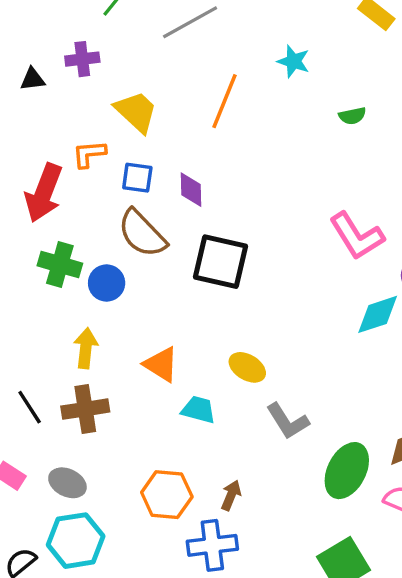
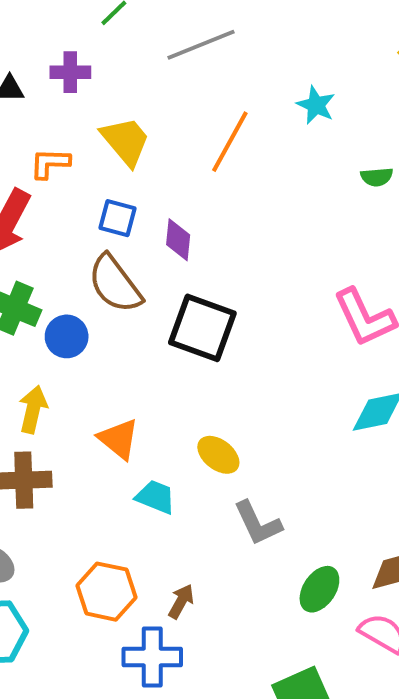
orange L-shape: (89, 154) -> (50, 163), moved
green ellipse: (347, 471) -> (319, 589), size x0.7

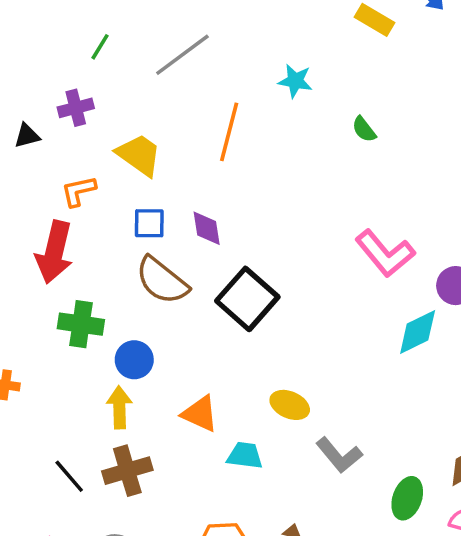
green semicircle: (377, 177) -> (364, 129), turned 72
black square: (202, 328) -> (247, 299), turned 36
blue circle: (67, 336) -> (134, 360), moved

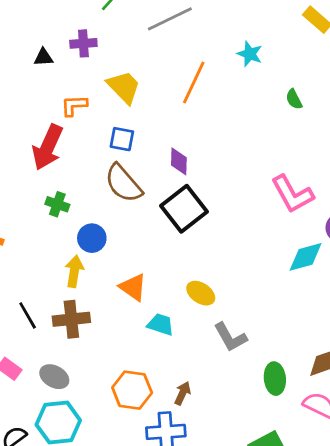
purple diamond: (207, 228) -> (179, 161), moved
green cross: (81, 324) -> (57, 204), size x0.7
green ellipse: (407, 498) -> (275, 379), turned -36

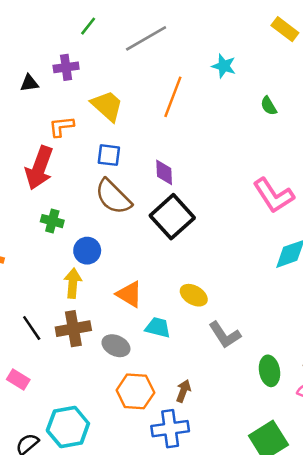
gray ellipse: (54, 377) -> (116, 346), moved

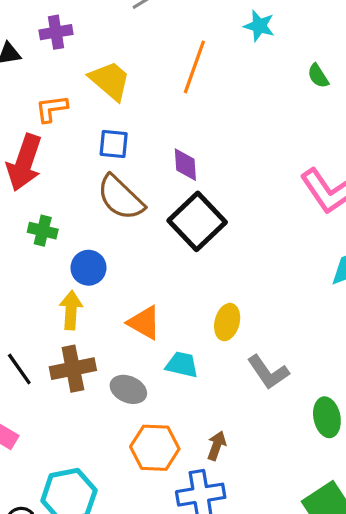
yellow ellipse: (194, 295) -> (227, 322), turned 76

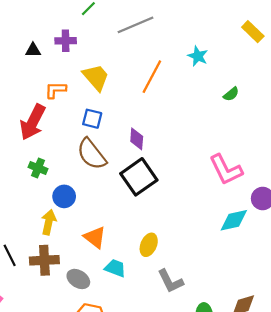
green semicircle: (318, 76) -> (231, 94), turned -105

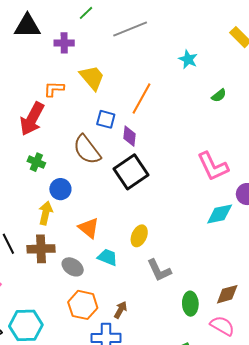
black triangle: (33, 50) -> (27, 26), moved, size x1.8
orange line: (152, 77) -> (141, 99), moved
blue square: (92, 119) -> (106, 119), moved

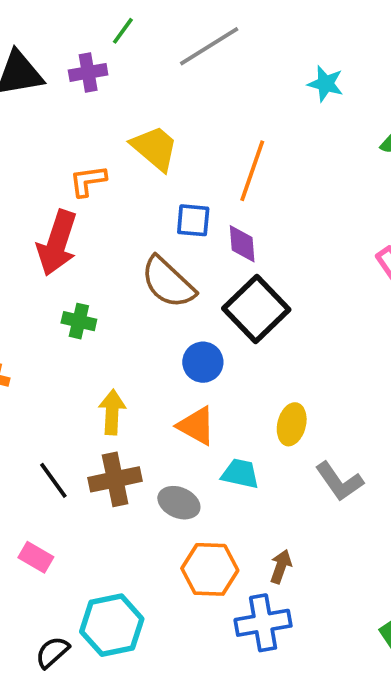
purple cross: (64, 43) -> (88, 72), moved
blue circle: (60, 189) -> (203, 362), moved

